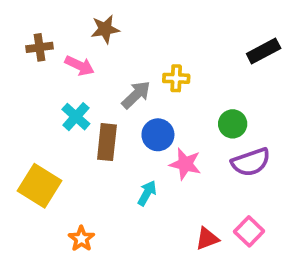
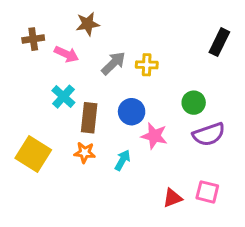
black rectangle: (264, 51) -> (219, 42), turned -36
gray arrow: (136, 95) -> (113, 63), moved
pink square: (249, 231) -> (207, 192), turned -30
orange star: (81, 239) -> (85, 153), moved, turned -30

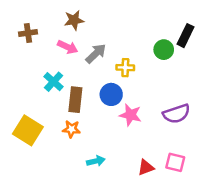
pink arrow: (66, 54) -> (68, 47), moved
yellow cross: (147, 65) -> (125, 68), moved
green circle: (194, 103) -> (164, 50), moved
cyan arrow: (122, 160) -> (96, 161), moved, turned 48

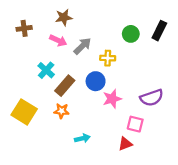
green circle: (164, 50) -> (131, 34), moved
brown rectangle: (75, 100) -> (65, 86), turned 35
pink star: (130, 115) -> (112, 99), turned -30
pink square: (175, 162) -> (135, 124), moved

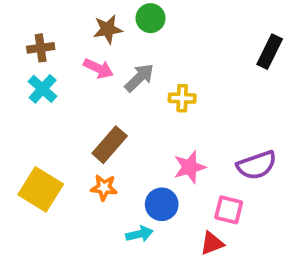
green circle: (131, 34) -> (150, 18), moved
cyan cross: (46, 70) -> (43, 89), moved
blue circle: (96, 81) -> (162, 204), moved

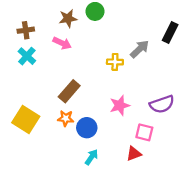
gray arrow: (139, 78) -> (140, 49), moved
blue circle: (162, 204) -> (87, 128), moved
cyan arrow: (139, 234) -> (91, 157), moved, turned -42

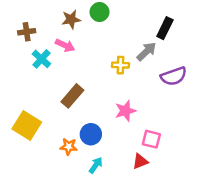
black rectangle: (170, 33) -> (165, 28), moved
cyan cross: (27, 56) -> (41, 59), moved
purple semicircle: (162, 104) -> (174, 76), moved
orange star: (66, 118) -> (69, 147), moved

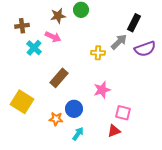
purple semicircle: (174, 76) -> (145, 49), moved

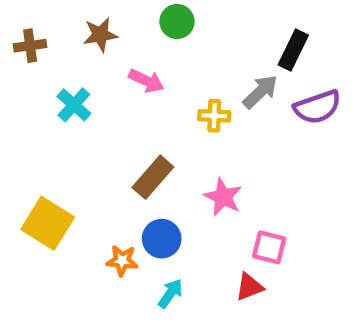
brown star: (58, 16) -> (100, 35), moved
brown cross: (22, 26) -> (30, 46), moved
pink arrow: (53, 37) -> (146, 81), moved
brown rectangle: (59, 78) -> (153, 177), moved
pink star: (102, 90) -> (223, 197), turned -30

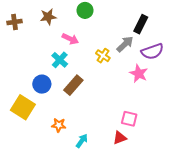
cyan cross: (74, 105) -> (60, 60), moved
yellow cross: (214, 116) -> (103, 56), turned 32
pink star: (223, 197) -> (139, 74), moved
blue circle: (162, 239) -> (42, 84), moved

